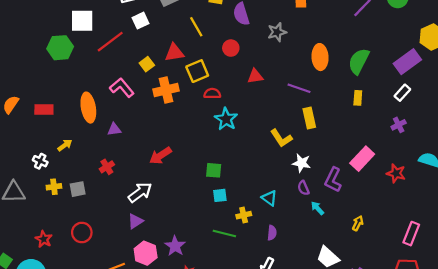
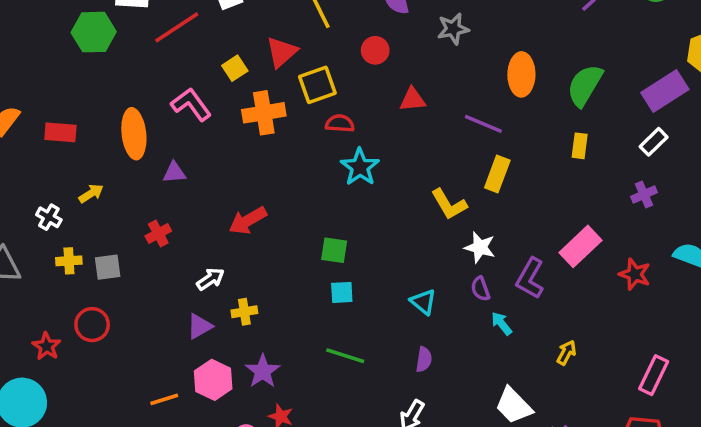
red triangle: (174, 53) -> (282, 52), turned -36
yellow rectangle: (309, 118) -> (497, 174), turned 30
white arrow: (140, 192) -> (210, 279), size x0.7
yellow cross: (244, 215) -> (244, 312), moved
red circle: (82, 232) -> (92, 325), moved

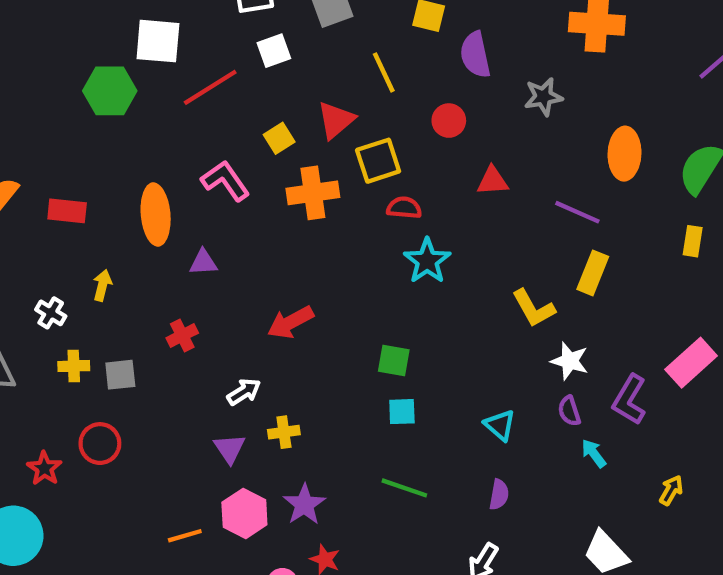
yellow arrow: (91, 193) -> (102, 285), turned -45
purple triangle: (200, 326) -> (230, 448), turned -36

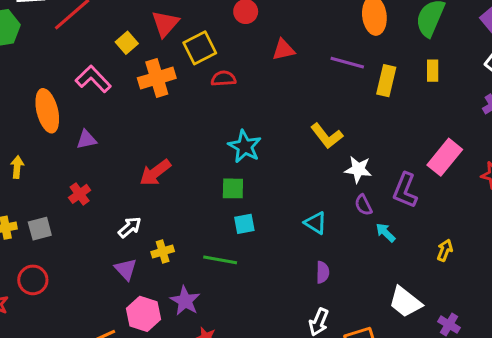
cyan star: (427, 261) -> (245, 146), moved
yellow rectangle: (593, 273) -> (386, 81), moved
green line: (404, 488) -> (220, 260), moved

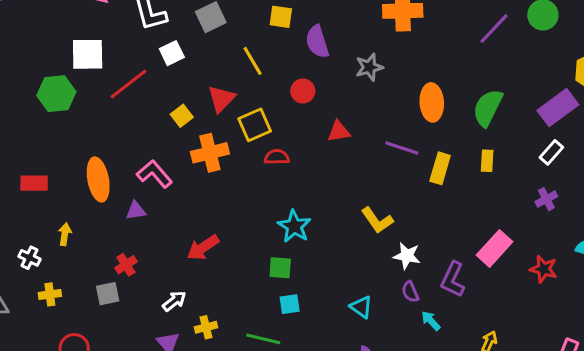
pink L-shape: (93, 79) -> (154, 174), moved
gray square: (40, 229) -> (108, 294), moved

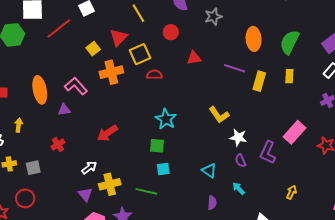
gray square: (108, 294) -> (33, 168), moved
cyan arrow: (431, 321) -> (239, 189), moved
yellow cross: (206, 327) -> (110, 184), size x1.5

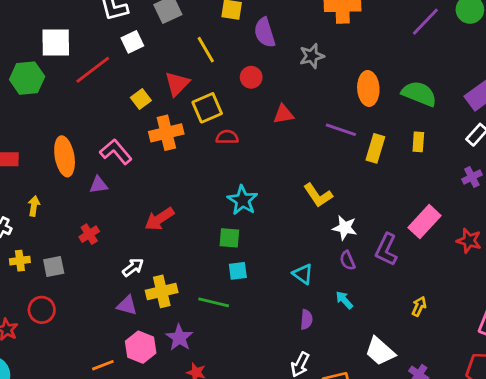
green semicircle: (289, 42) -> (419, 94), turned 85
purple triangle: (85, 194) -> (127, 305), turned -35

